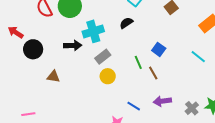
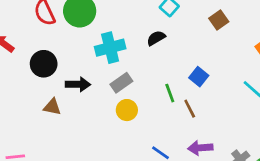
black arrow: (73, 45) -> (78, 84), moved
black circle: (33, 49) -> (44, 64), moved

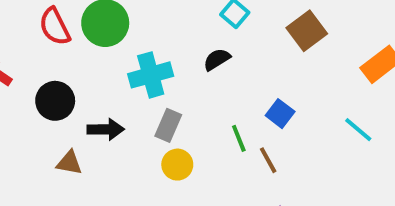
brown square: (219, 20) -> (307, 31), size x1.4
gray rectangle: (121, 83) -> (168, 125), turned -30

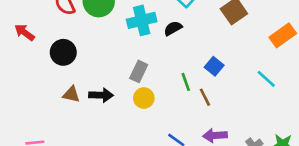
cyan cross: (151, 75) -> (142, 20), moved
black arrow: (106, 129) -> (101, 95), moved

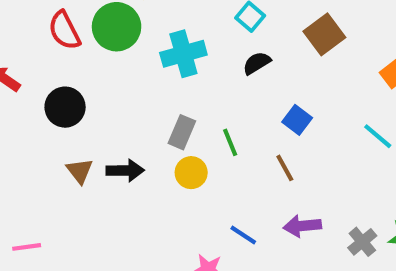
black semicircle: (173, 28) -> (257, 63), moved
green line: (186, 82) -> (230, 142), moved
brown triangle: (71, 94) -> (80, 171), turned 42

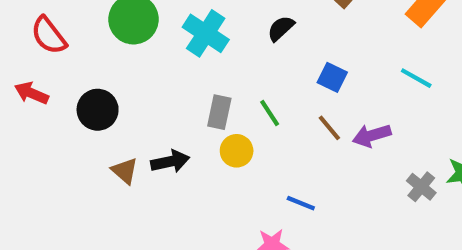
red semicircle: (64, 30) -> (49, 35), moved
cyan cross: (183, 54) -> (206, 33), turned -30
purple arrow: (302, 226) -> (372, 136), moved

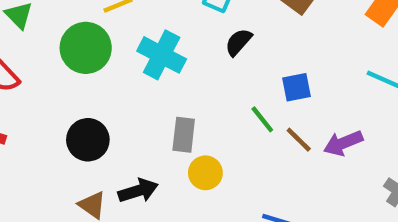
blue square: (332, 77) -> (297, 87), turned -32
black circle: (98, 110) -> (88, 140), moved
green line: (270, 113) -> (262, 119), moved

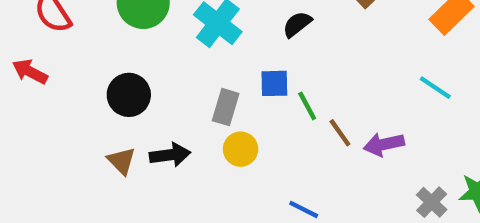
blue square: (297, 87) -> (274, 83), moved

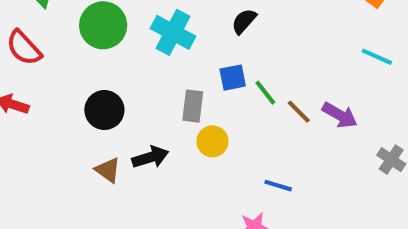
purple arrow: (384, 144) -> (340, 115), turned -128

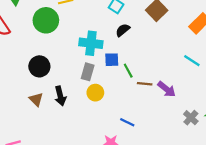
cyan cross: (173, 32) -> (91, 43), moved, turned -30
brown line: (299, 112) -> (145, 84), turned -48
black arrow: (150, 157) -> (60, 96), turned 84

